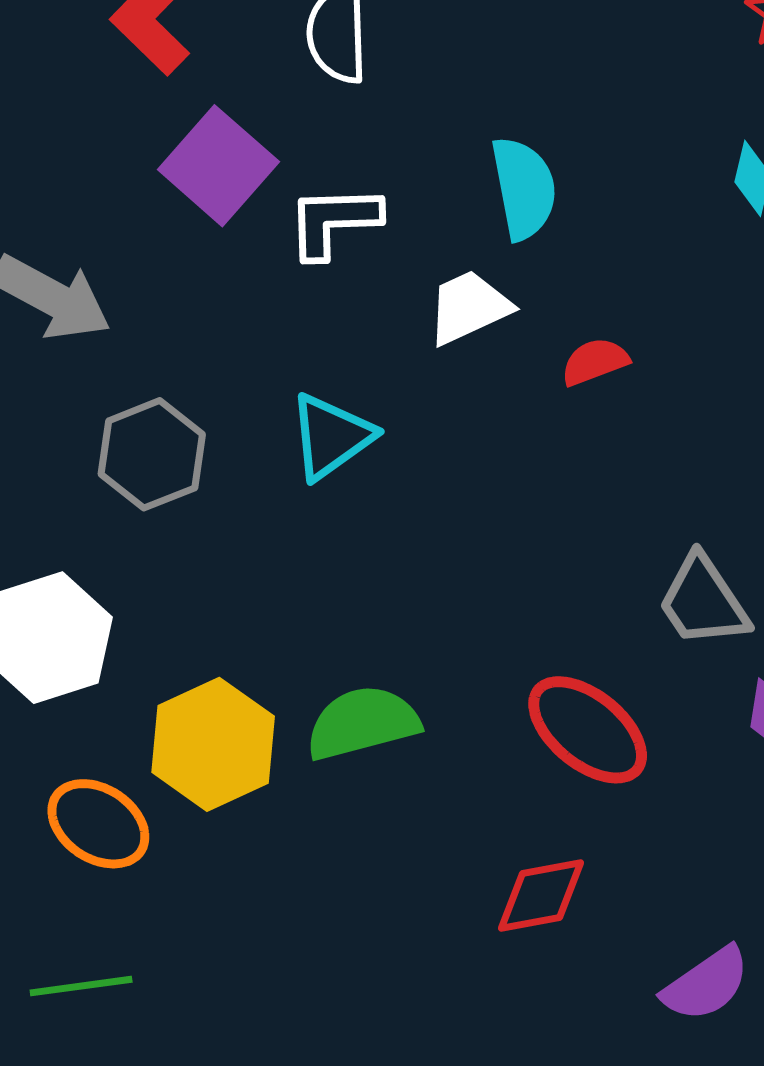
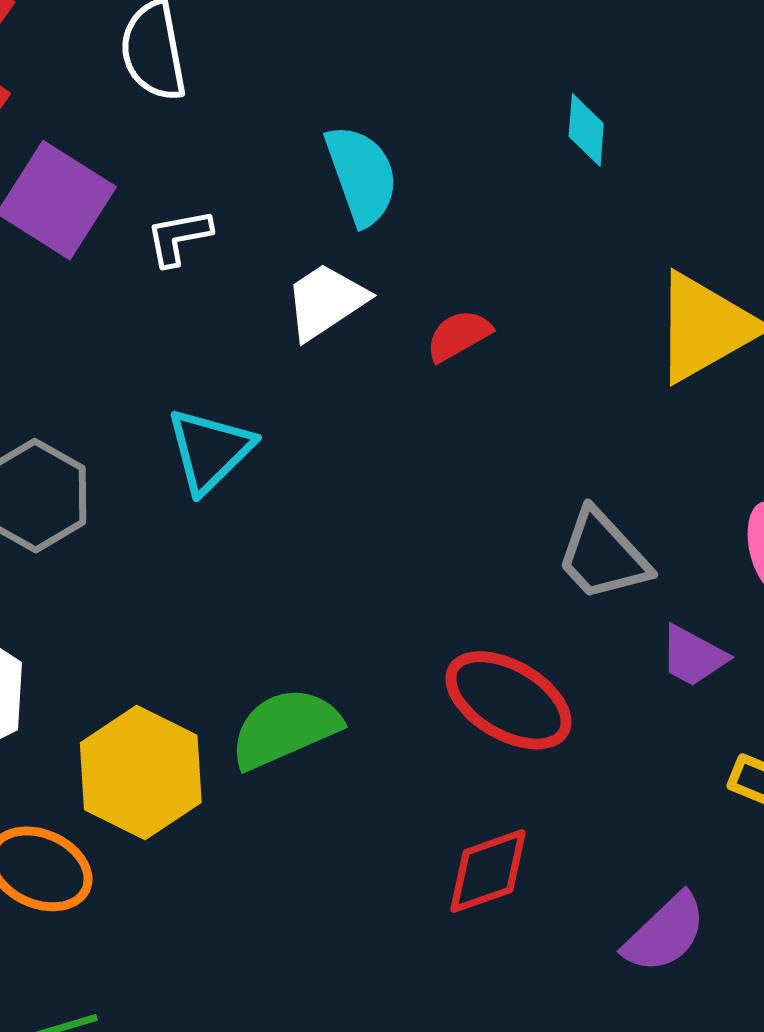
white L-shape: (333, 221) -> (179, 237), size x0.7

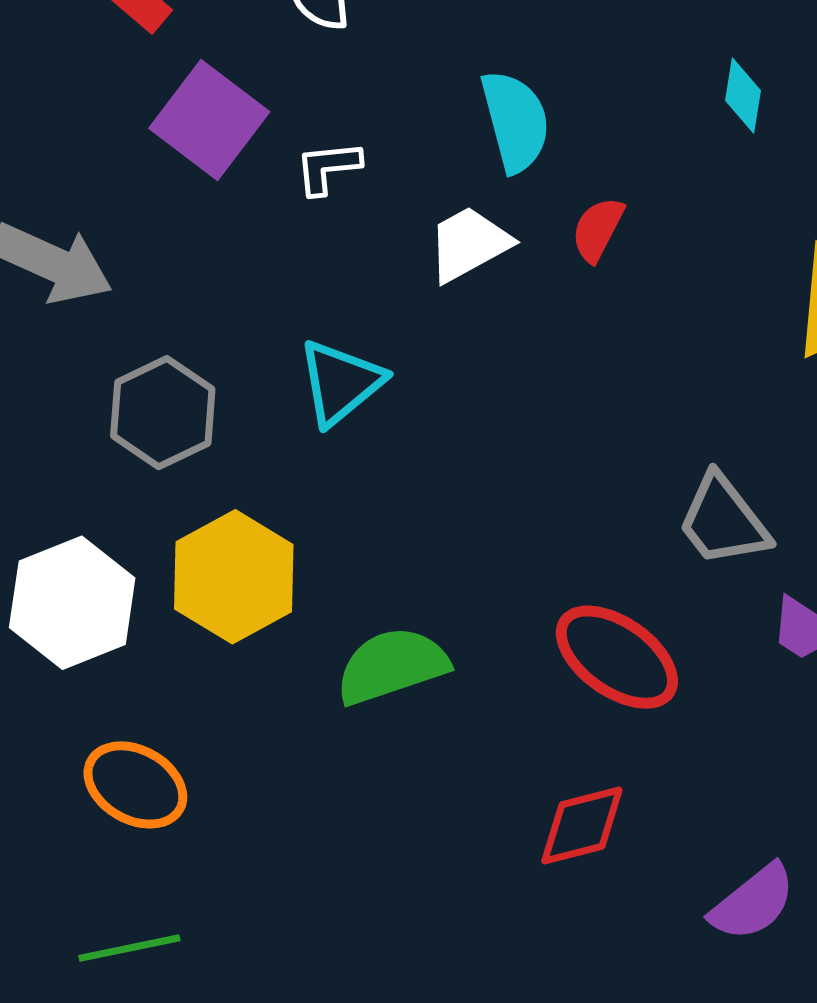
red semicircle: (459, 335) -> (598, 229), moved, turned -38
yellow hexagon: (141, 773) -> (234, 577), moved

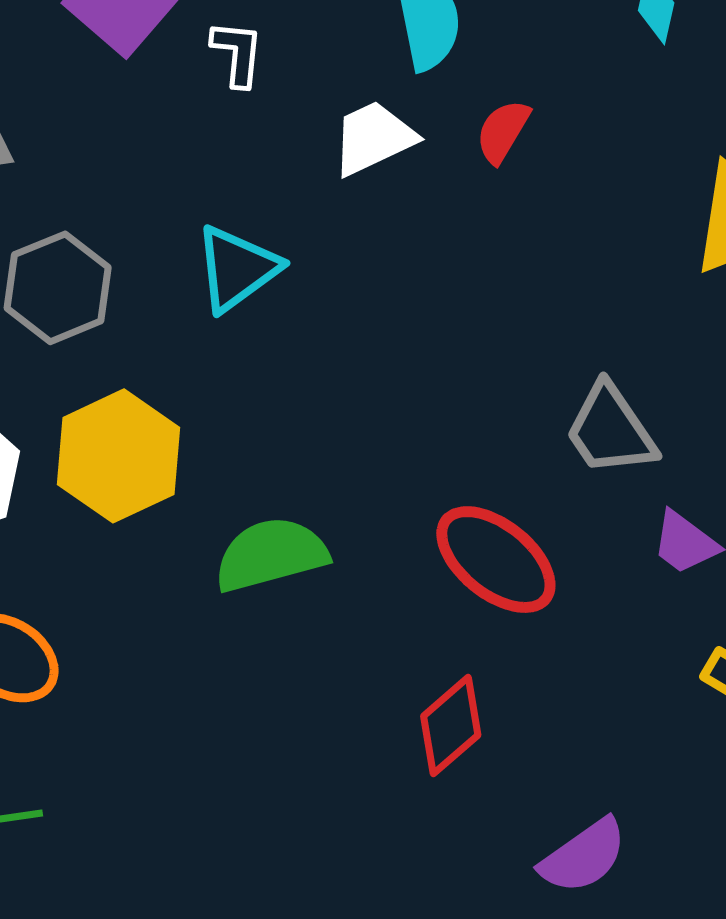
white L-shape: (328, 168) -> (237, 53), turned 98
red diamond: (582, 826) -> (451, 726), turned -30
purple semicircle: (753, 902) -> (584, 856), moved

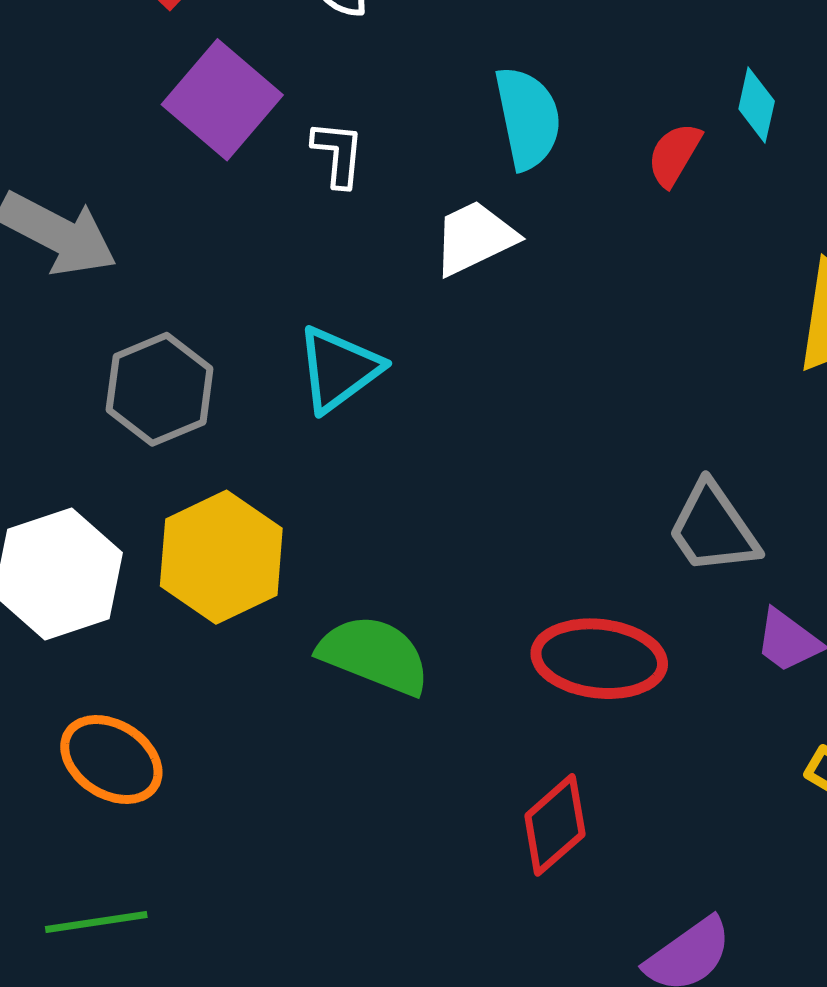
red semicircle: (503, 131) -> (674, 154), moved
green semicircle: (271, 555) -> (374, 655), turned 37
red ellipse: (496, 560) -> (599, 659), turned -32

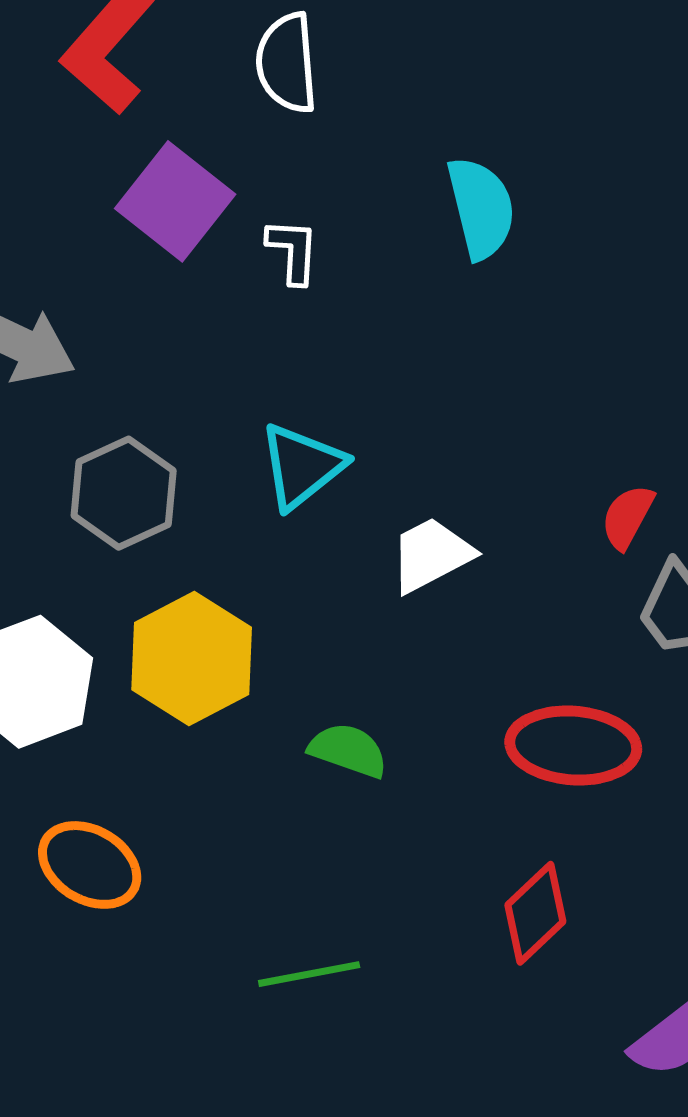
red semicircle: (674, 154) -> (627, 517), moved
white trapezoid: (474, 238) -> (431, 555), moved
green semicircle: (374, 655) -> (348, 750), size x0.7
green line: (96, 922) -> (309, 974), moved

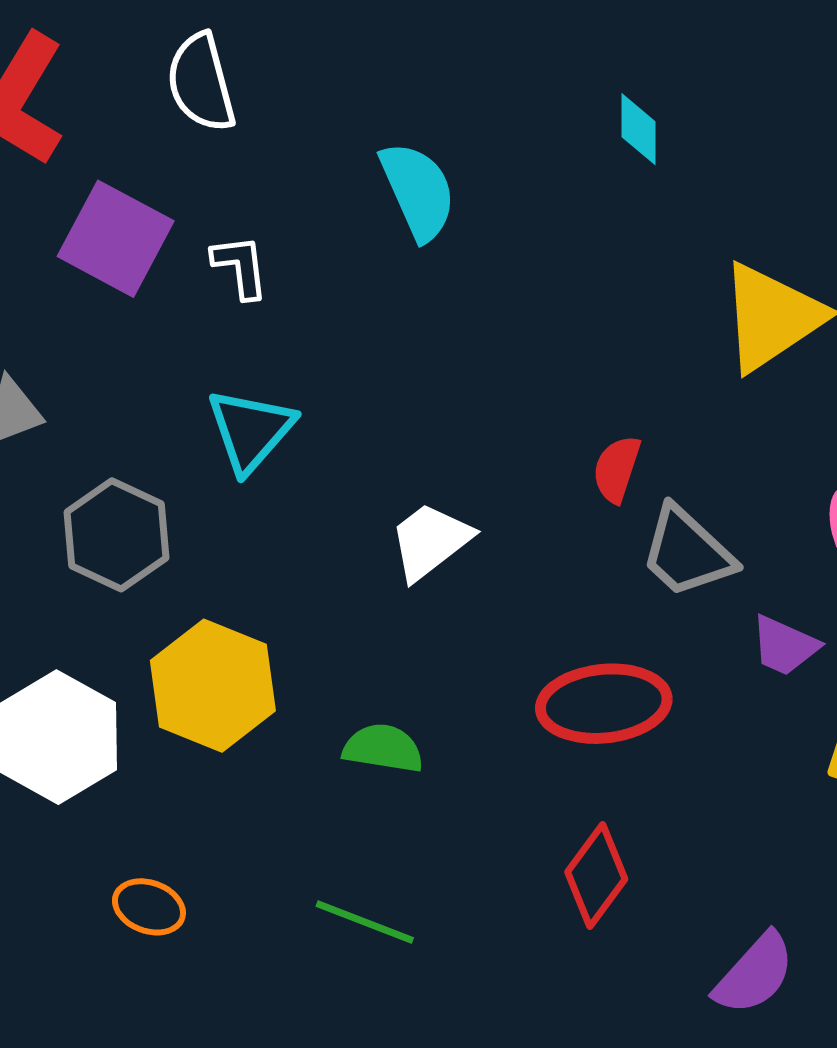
cyan triangle: (302, 466) -> (251, 430), moved
orange ellipse: (90, 865) -> (149, 907), size x0.7
green line: (309, 974) -> (365, 922), moved, turned 42

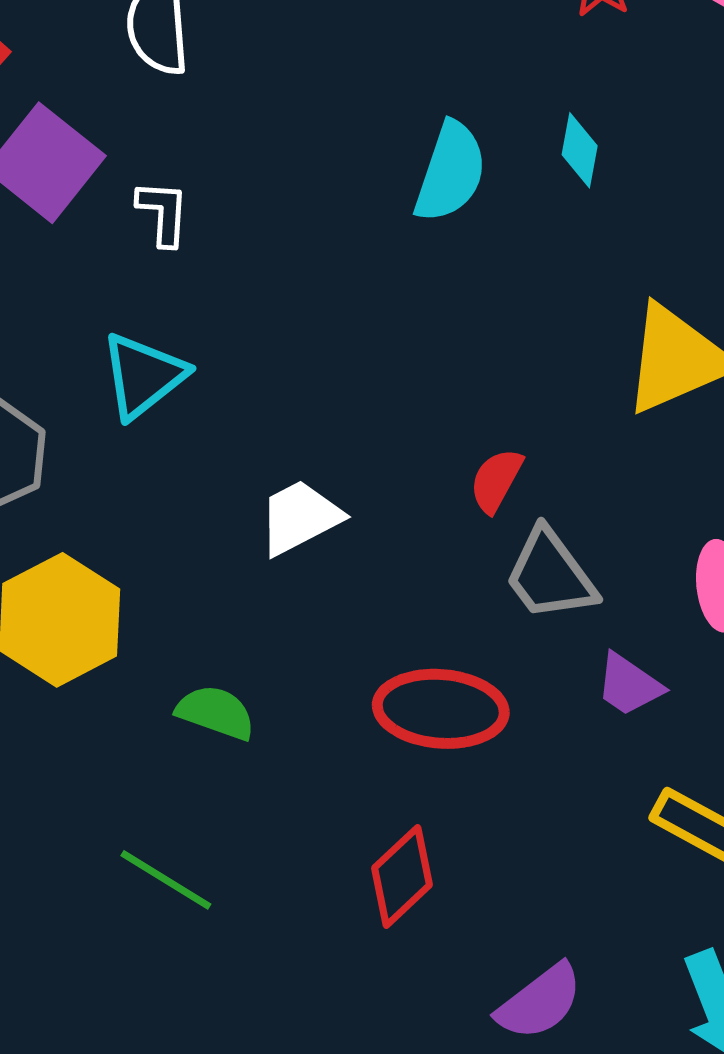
cyan semicircle: (418, 191) -> (450, 172), moved, turned 32

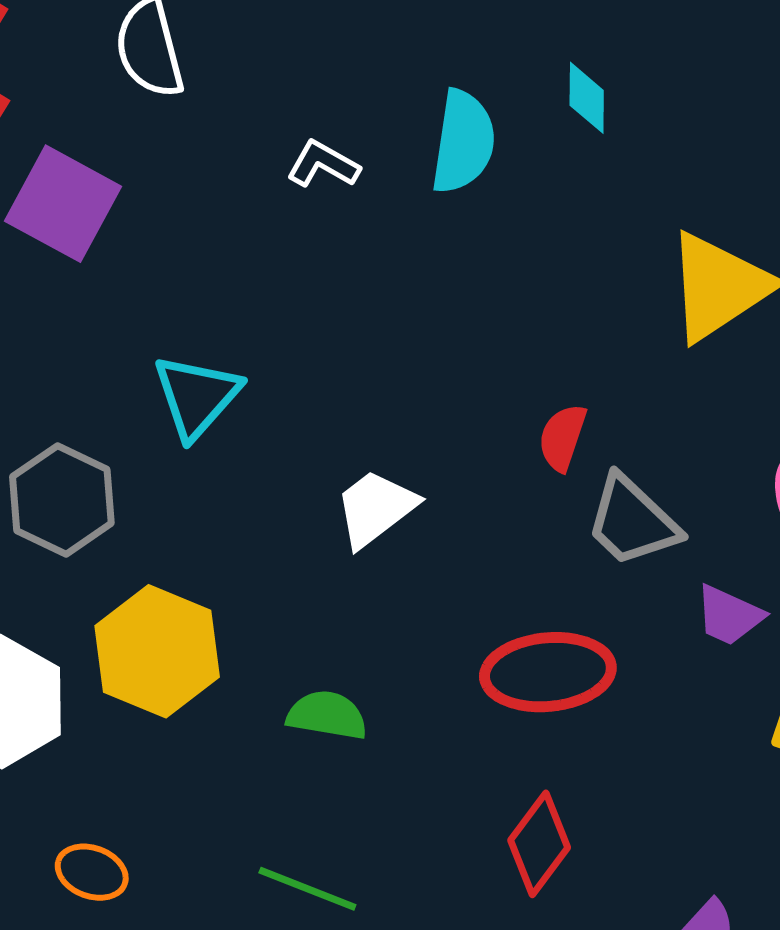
white L-shape: (163, 213) -> (323, 164), moved, turned -54

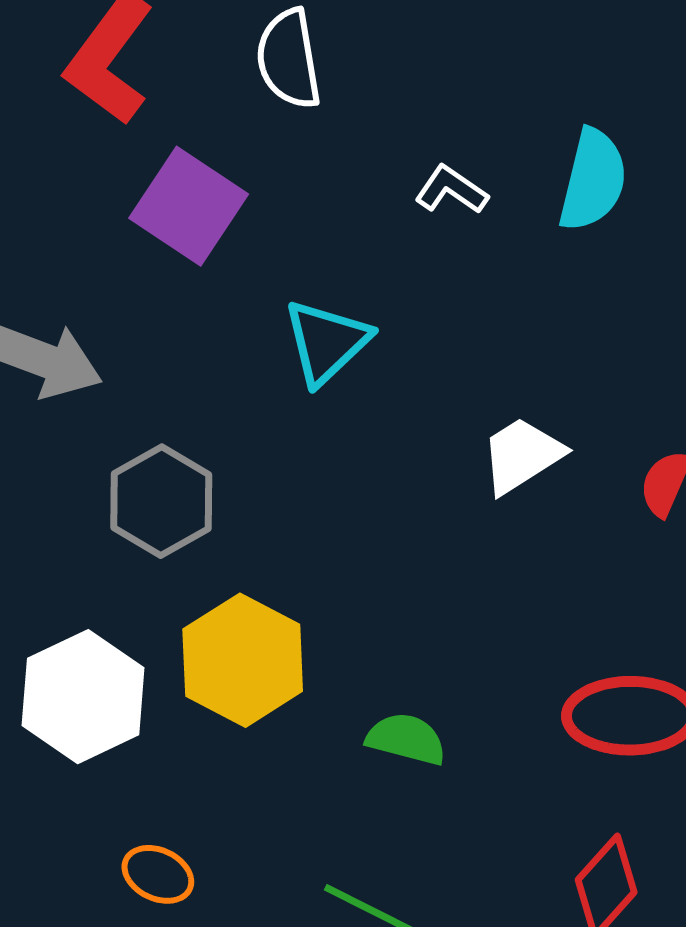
cyan triangle: (197, 396) -> (327, 342), moved
white trapezoid: (376, 508) -> (522, 455), moved

